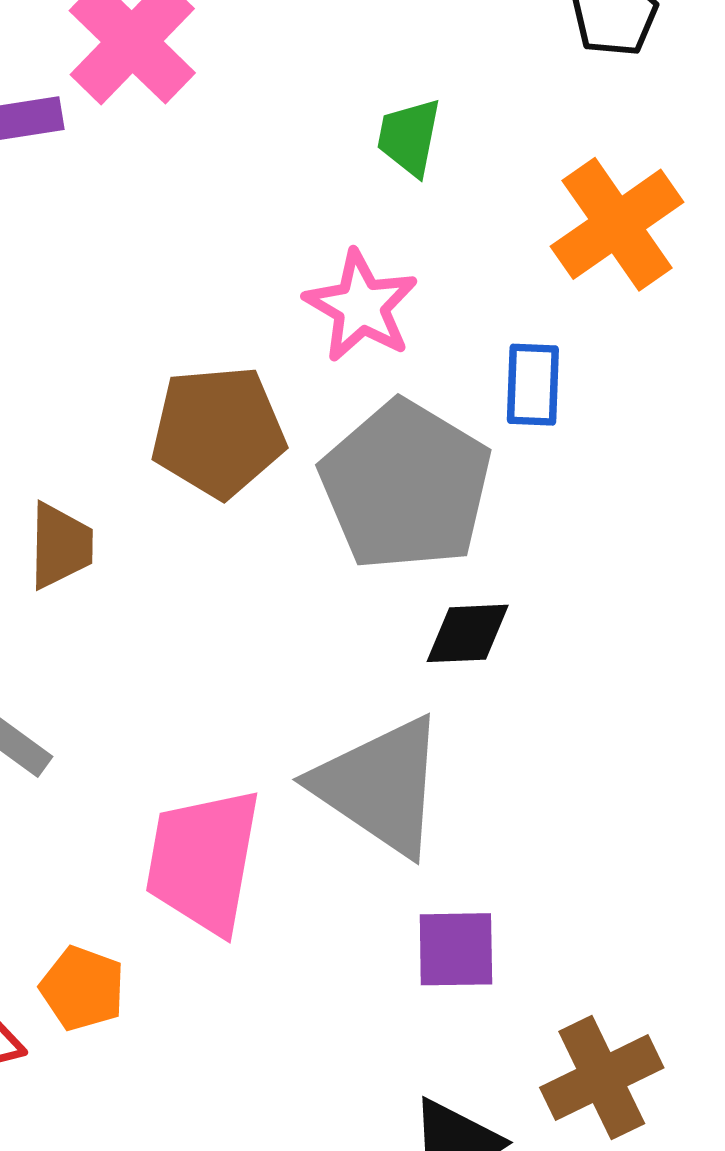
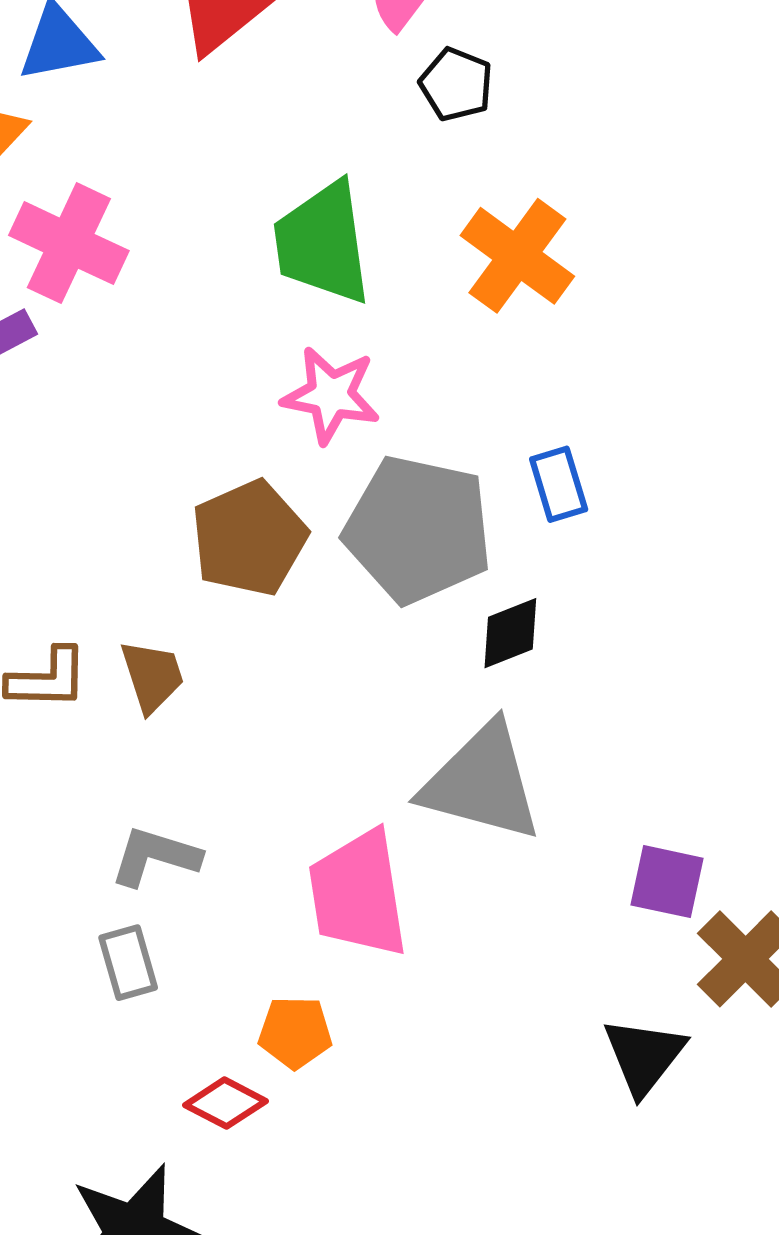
green trapezoid: (409, 137) -> (323, 243), size x1.8
blue rectangle: (533, 385) -> (559, 484), moved
purple square: (456, 949) -> (667, 882), moved, turned 32

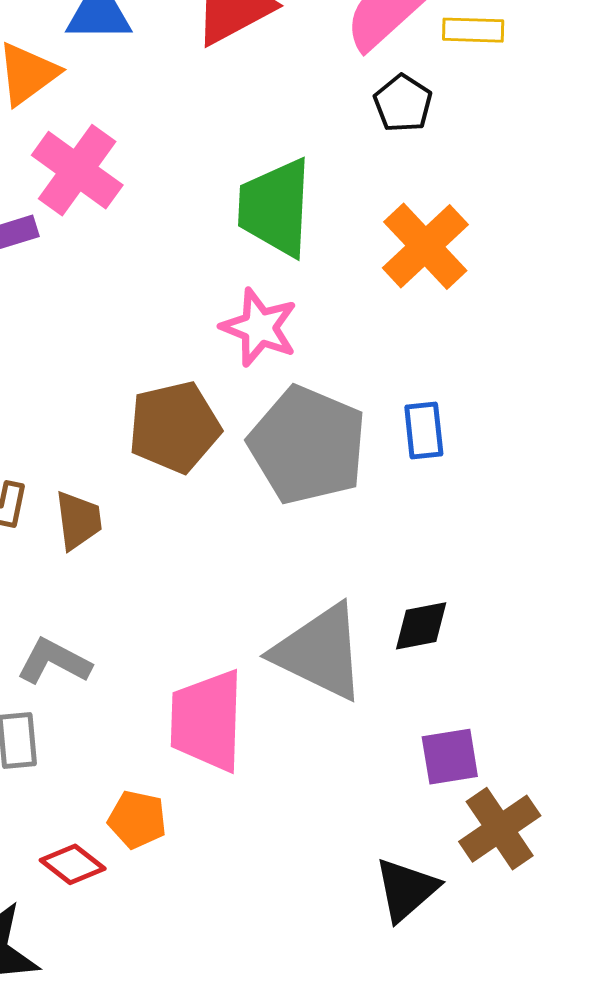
black diamond: (510, 633) -> (421, 626), moved
purple square: (667, 882) -> (450, 757), turned -32

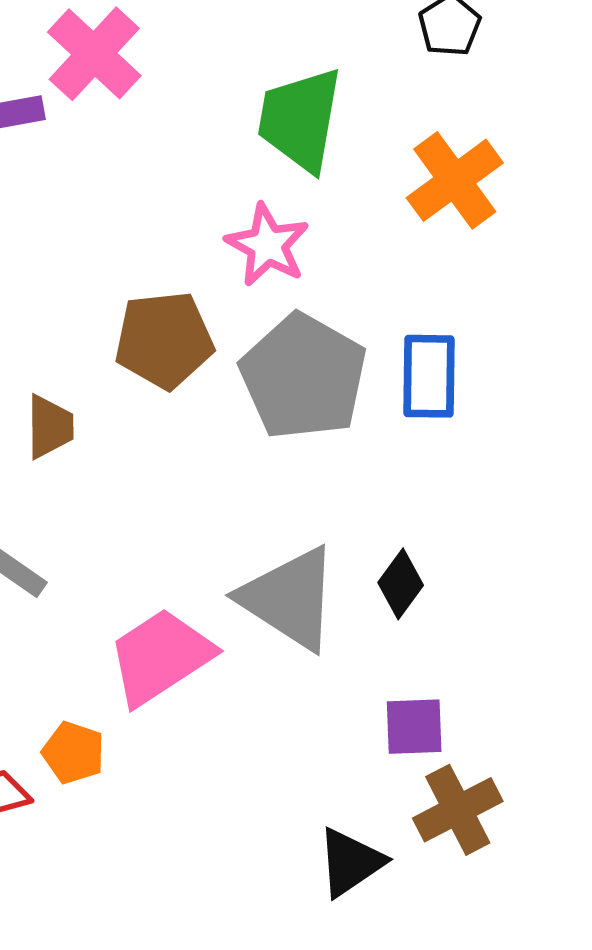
blue rectangle: (424, 430) -> (429, 376), size x1.4
black diamond: (421, 626) -> (401, 584), turned -50
pink trapezoid: (207, 721) -> (160, 657), turned 48

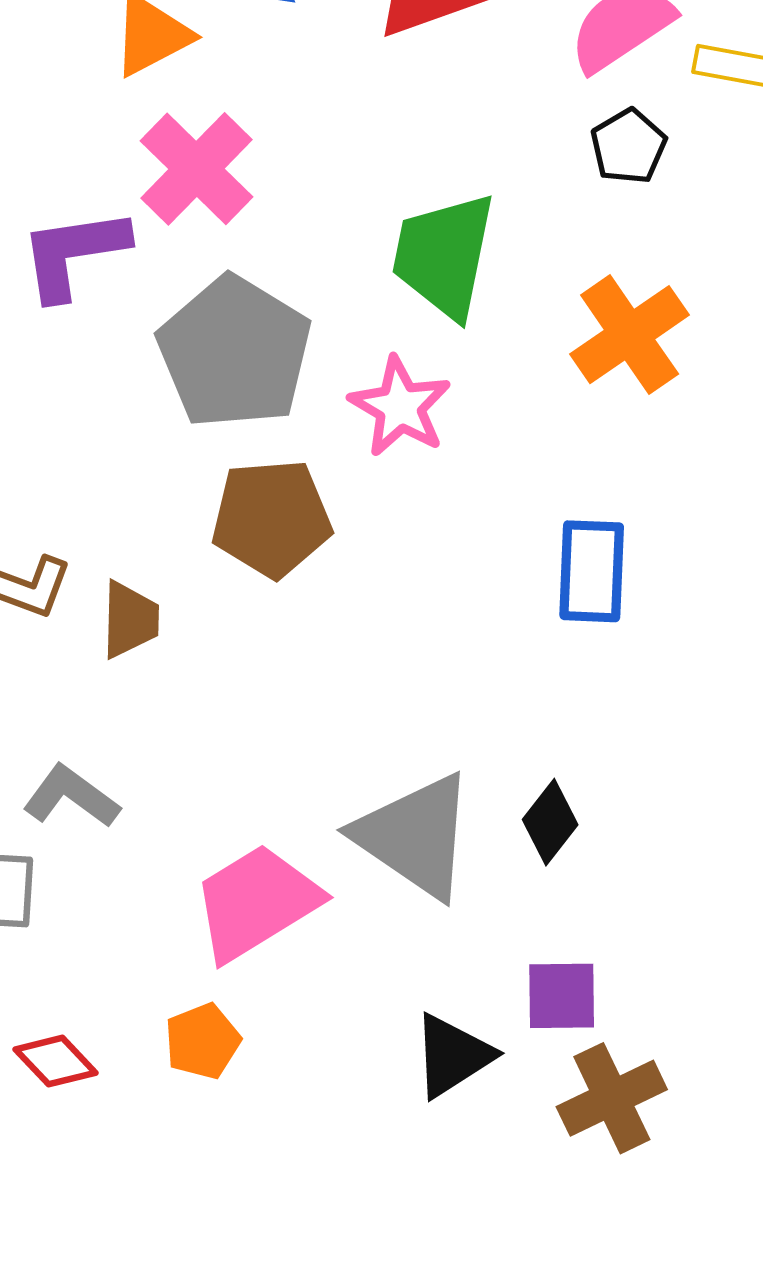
gray pentagon: (303, 377) -> (235, 352), moved
orange pentagon: (73, 753) -> (202, 1041), moved, turned 30
black triangle: (350, 862) -> (452, 1056), moved

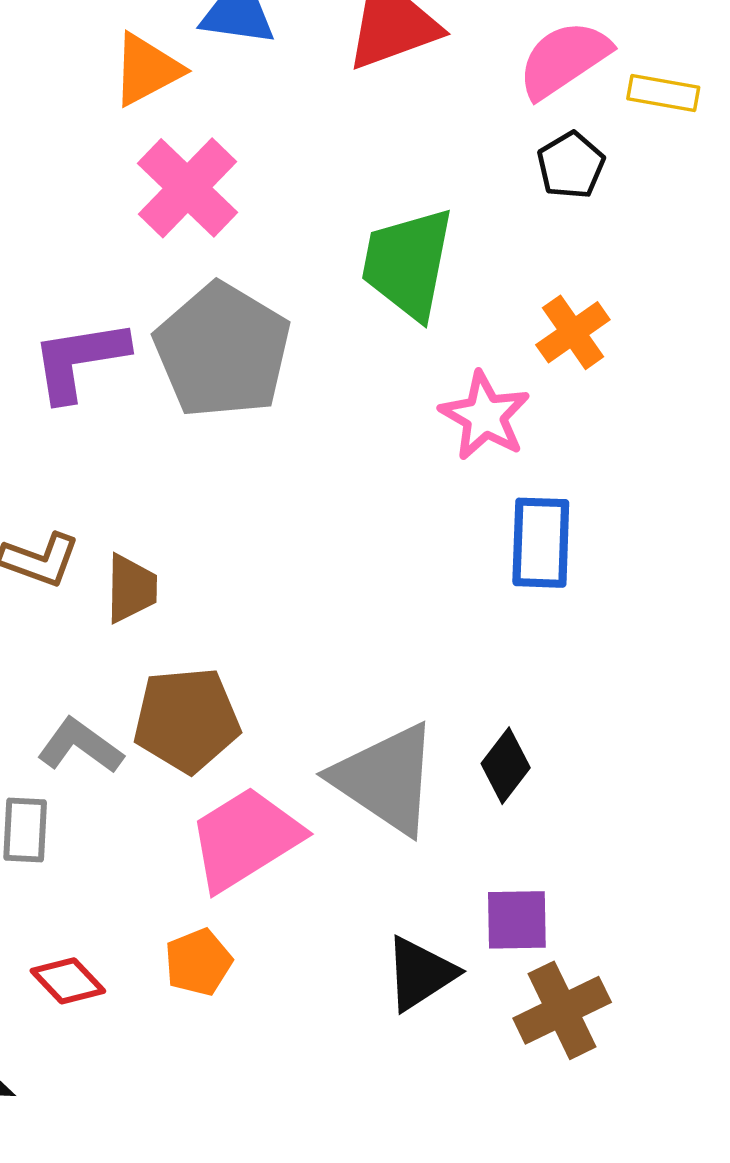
purple L-shape: (74, 253) -> (79, 360), moved
orange cross: (630, 335) -> (573, 332), size x0.7
pink star: (400, 407) -> (485, 416), moved
brown pentagon: (272, 518) -> (187, 720), moved

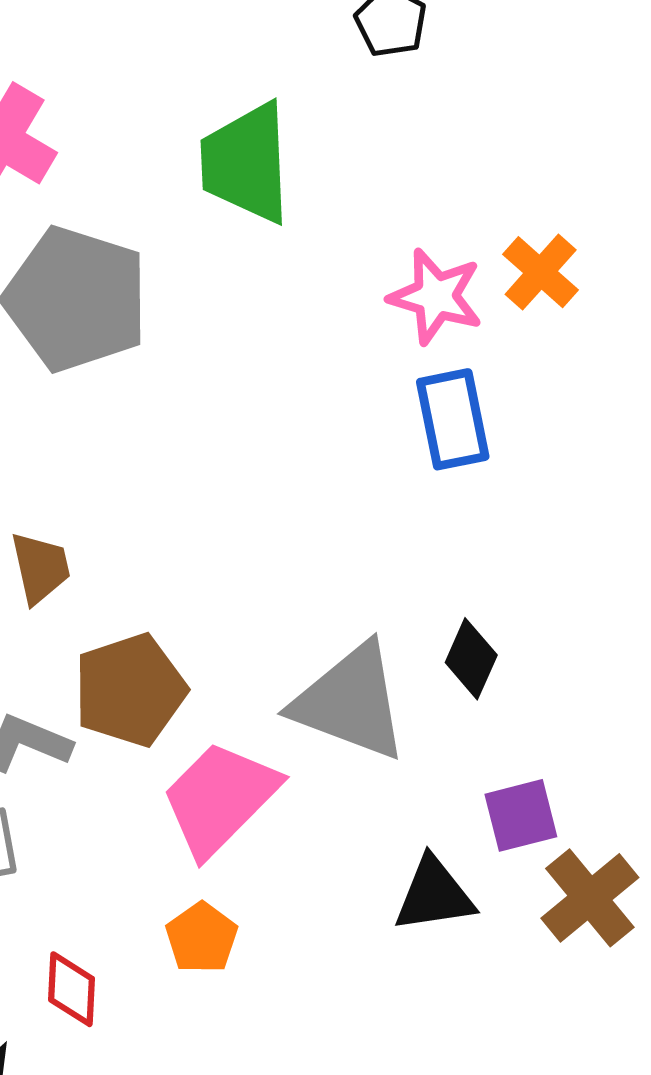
orange cross: (573, 332) -> (541, 272), moved
pink star: (485, 416) -> (436, 296), moved
black triangle: (420, 974) -> (434, 895), turned 38
red diamond: (68, 981) -> (71, 989), turned 60

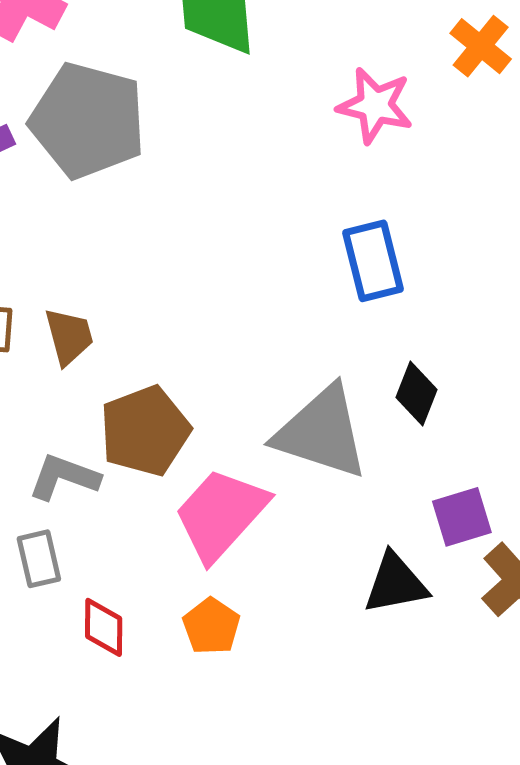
orange cross: (541, 272) -> (481, 46), moved
blue rectangle: (453, 419) -> (373, 261), moved
red diamond: (71, 989) -> (104, 627), moved

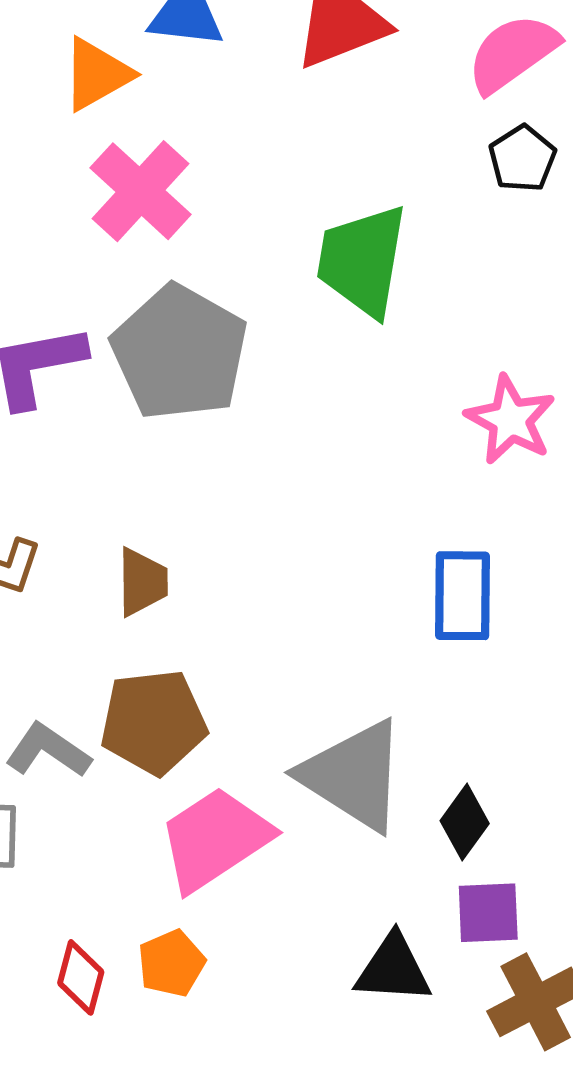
brown trapezoid: (69, 336) -> (142, 582), moved
black diamond: (417, 394) -> (465, 822), moved
red diamond: (104, 627) -> (81, 977), moved

